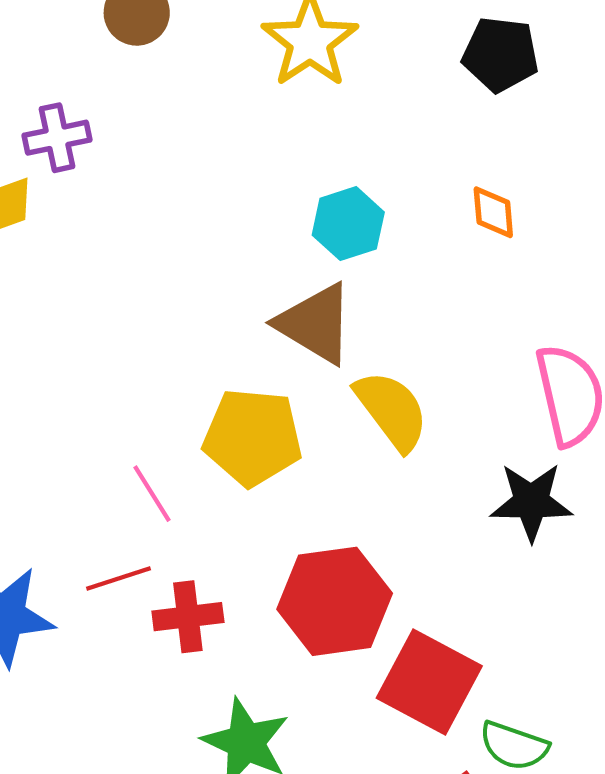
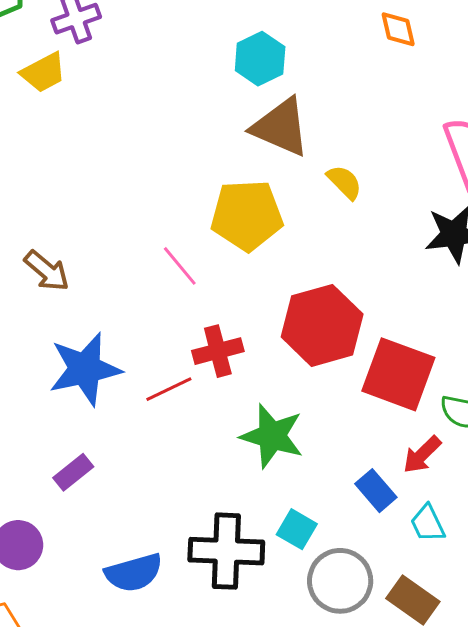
cyan hexagon: (348, 224) -> (260, 59), moved
yellow semicircle: (392, 410) -> (344, 182), size x0.6
red line: (118, 579) -> (169, 389), moved

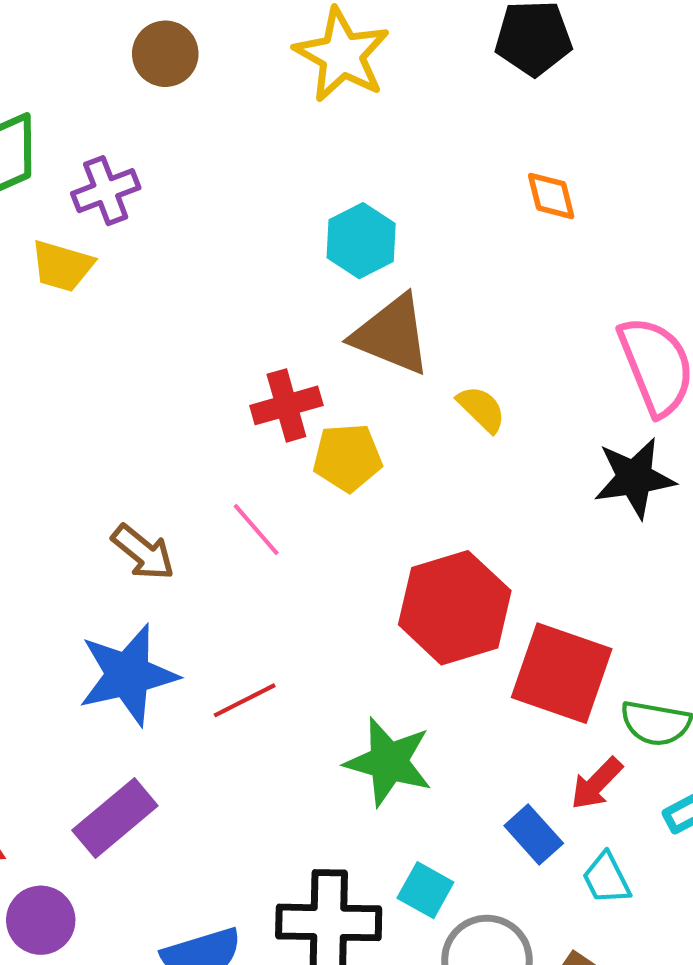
yellow trapezoid: (43, 72) -> (62, 266), turned 45
yellow pentagon: (247, 215) -> (347, 458), size x0.7
brown arrow: (47, 271) -> (143, 552), moved
red cross: (218, 351) -> (286, 405), moved
purple rectangle: (73, 472) -> (115, 818), size x1.5

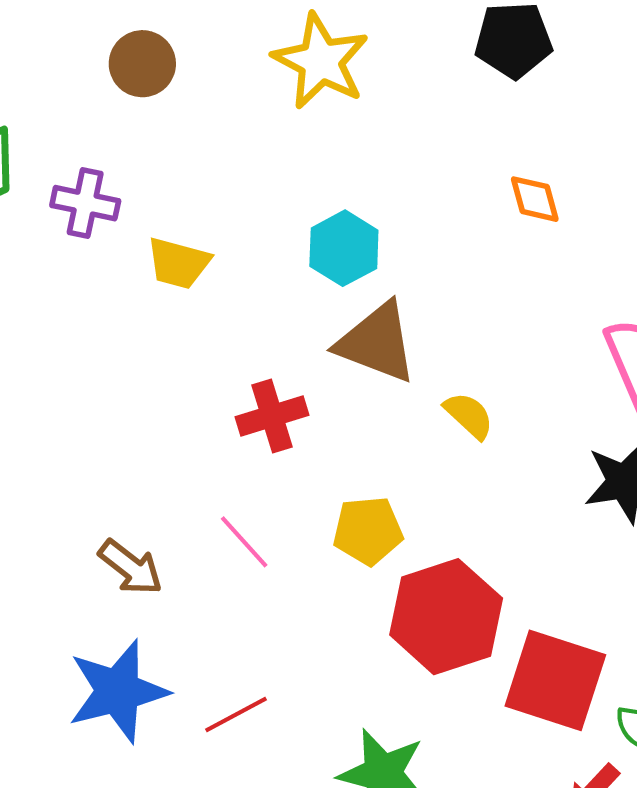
purple cross: (106, 191) -> (85, 203), turned 34
yellow trapezoid: (62, 266) -> (178, 263), moved
yellow pentagon: (347, 458) -> (368, 531), moved

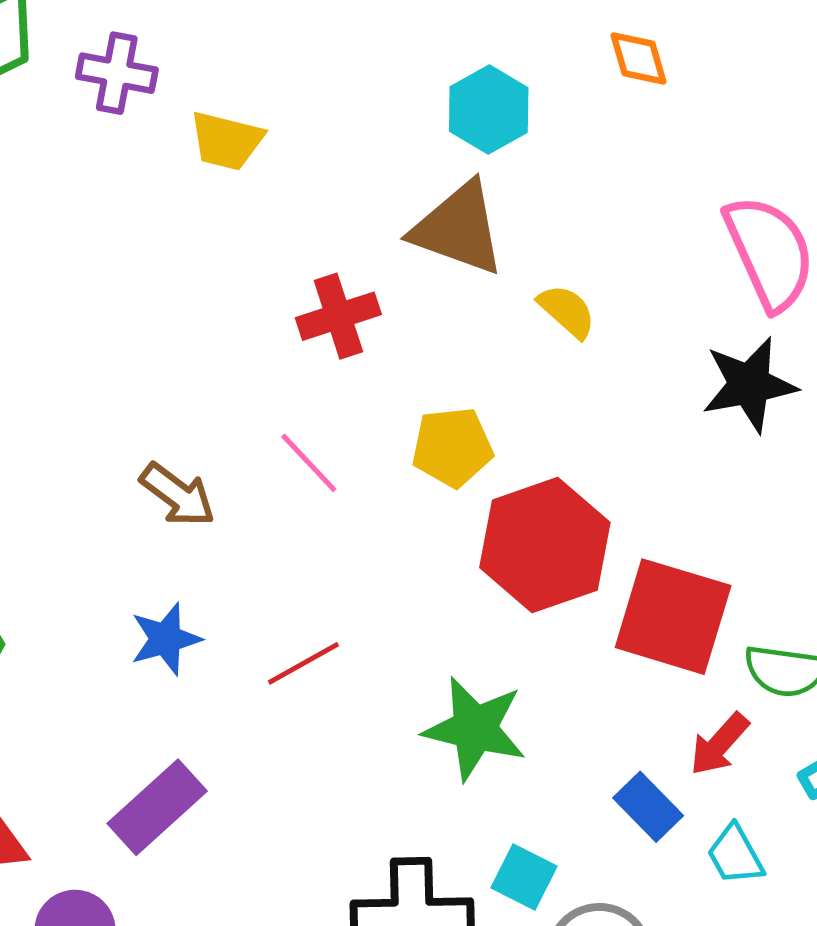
cyan hexagon: (344, 248) -> (489, 110), moved
blue star: (118, 691) -> (166, 639), size x0.6

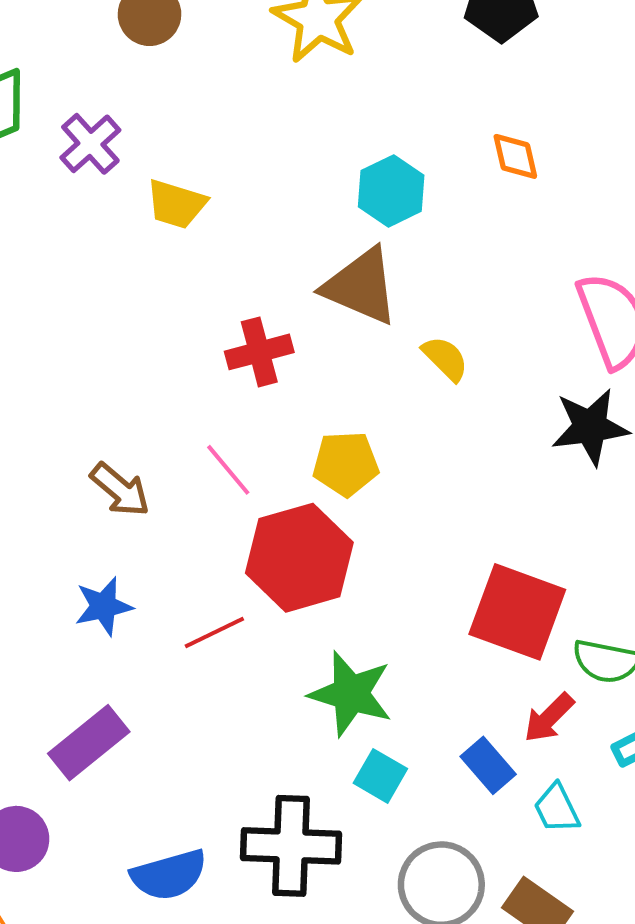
purple cross: (117, 73) -> (90, 144), turned 34
red hexagon: (545, 545) -> (299, 558), moved
cyan square: (524, 877) -> (380, 776), moved

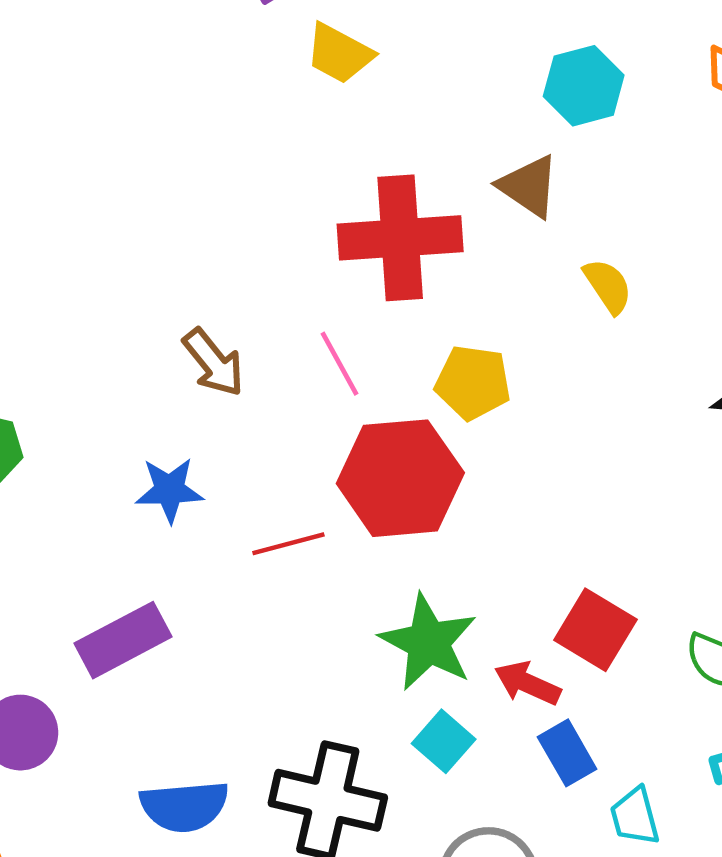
brown triangle: (361, 286) -> (529, 186), size x0.7
red cross: (259, 352) -> (400, 238), size x1.6
red square: (517, 612) -> (595, 630), moved, size x0.7
red arrow: (549, 718) -> (527, 683), moved, turned 58

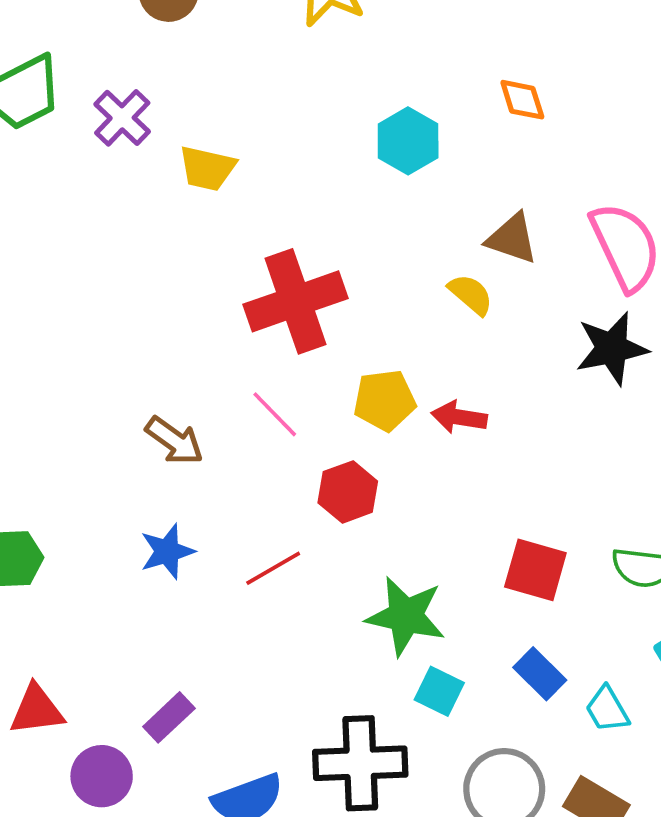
brown triangle: (529, 186) -> (512, 239), moved
red hexagon: (400, 478) -> (348, 492), size x0.6
purple rectangle: (123, 640) -> (169, 717), moved, size x0.7
red arrow: (527, 683) -> (459, 417), moved

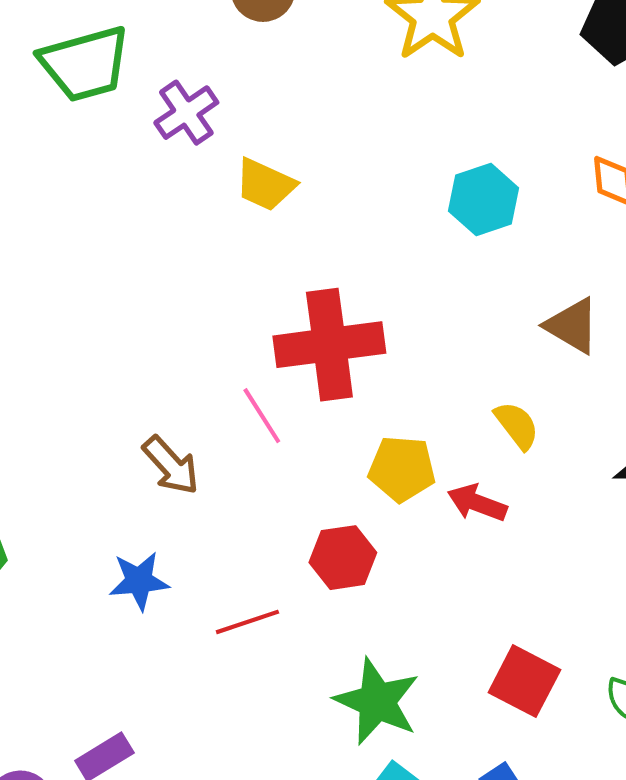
yellow semicircle: (471, 294) -> (517, 425), moved
pink line: (275, 414) -> (262, 416), moved

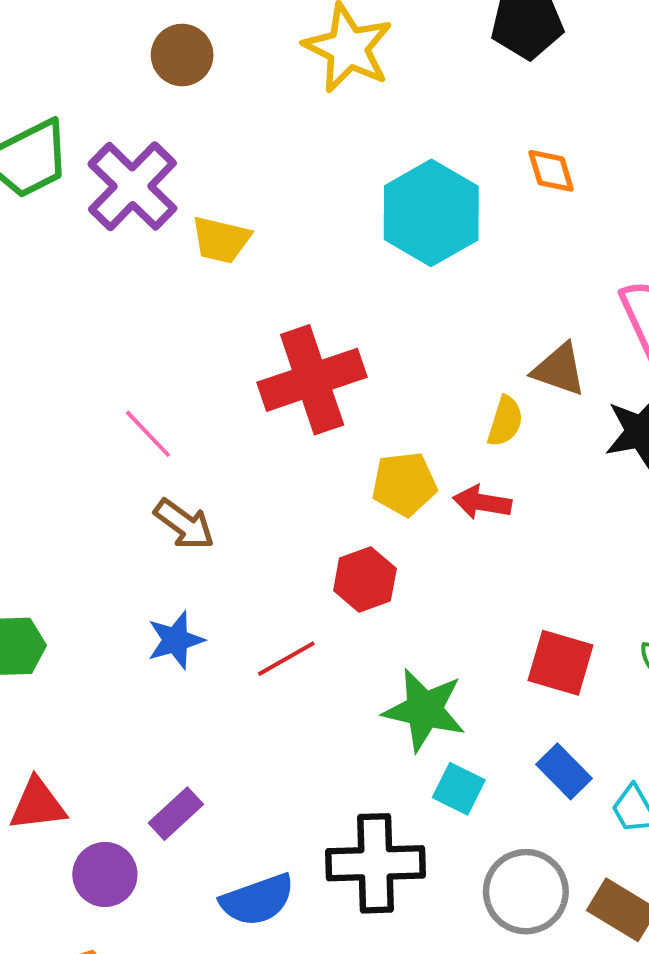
purple cross: (186, 113) -> (132, 186), size x1.5
cyan hexagon: (484, 199) -> (431, 213), size x1.5
brown triangle: (572, 326) -> (559, 370), moved
pink line: (262, 416) -> (148, 434), moved
yellow semicircle: (517, 425) -> (505, 421), turned 66

